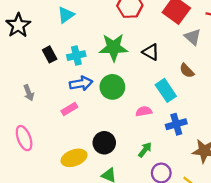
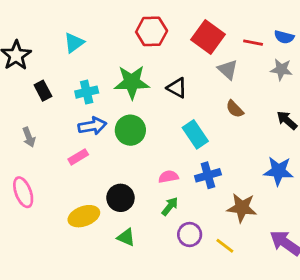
black rectangle: (50, 54) -> (43, 91), moved
brown semicircle: (187, 71) -> (235, 109), moved
pink semicircle: (144, 111) -> (168, 177), moved

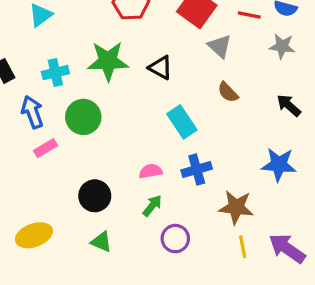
blue arrow: (92, 126) -> (32, 112), moved, turned -100
green circle: (130, 130) -> (83, 117), moved
yellow ellipse: (84, 216) -> (34, 235), moved
yellow line: (225, 246) -> (243, 247), moved, turned 42

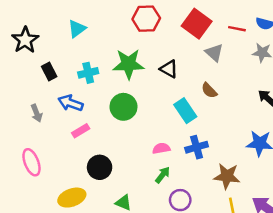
brown semicircle: (228, 92) -> (209, 90), moved
blue arrow: (32, 112) -> (71, 103), turned -50
green circle: (83, 117) -> (123, 107), moved
black circle: (95, 196) -> (100, 167), moved

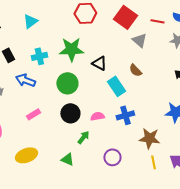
black triangle: (169, 69) -> (99, 63), moved
pink rectangle: (81, 131) -> (33, 114), moved
black circle: (100, 167) -> (70, 113), moved
green arrow: (163, 175) -> (83, 137), moved

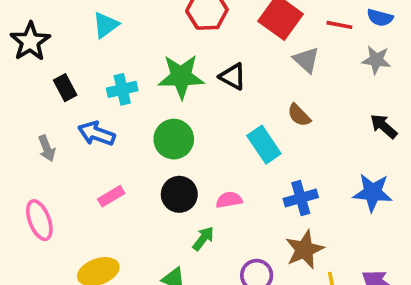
black triangle: (99, 63) -> (233, 77), moved
blue cross: (125, 115) -> (301, 198), moved
brown star: (149, 138) -> (304, 250), moved, turned -30

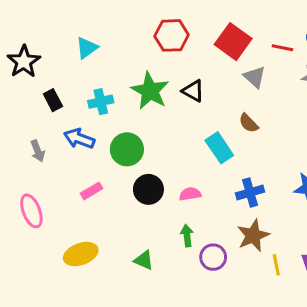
green star: (181, 77) -> (150, 91), turned 30
green circle: (174, 139) -> (127, 149), moved
green arrow: (203, 239) -> (187, 236), moved, turned -45

